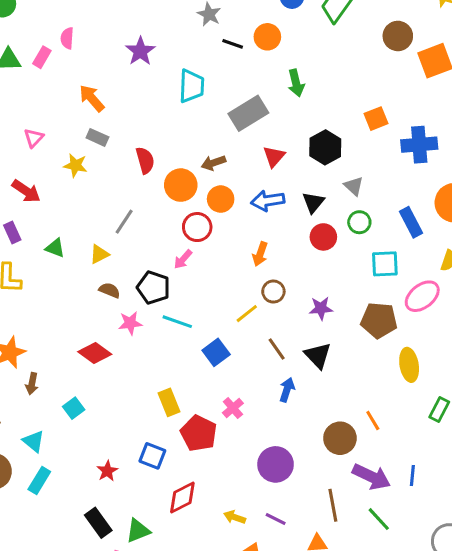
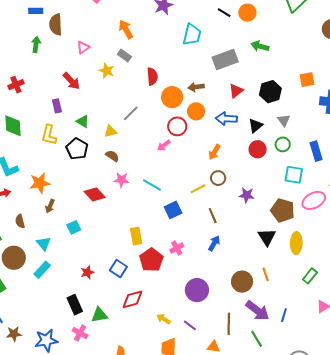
green arrow: (296, 83) -> (260, 46), turned 108
black pentagon: (153, 287) -> (77, 149), moved
black triangle: (318, 355) -> (267, 237), moved

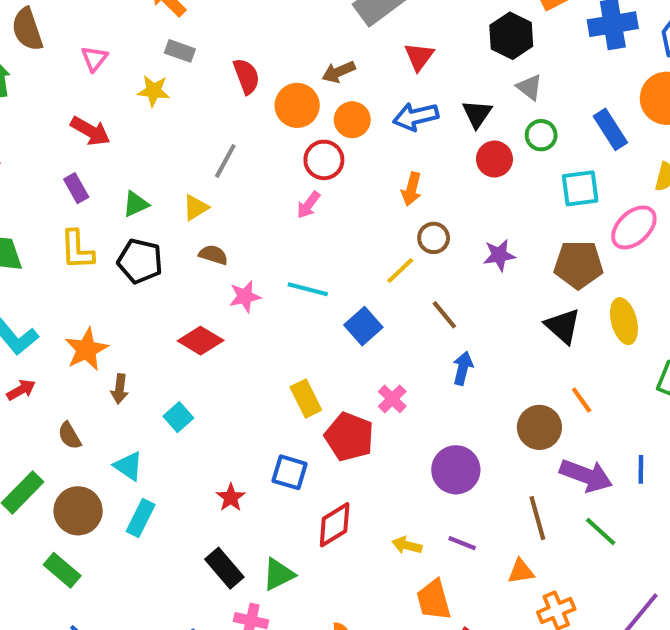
black hexagon: (270, 92) -> (511, 36), moved
green triangle: (83, 121) -> (136, 204), turned -40

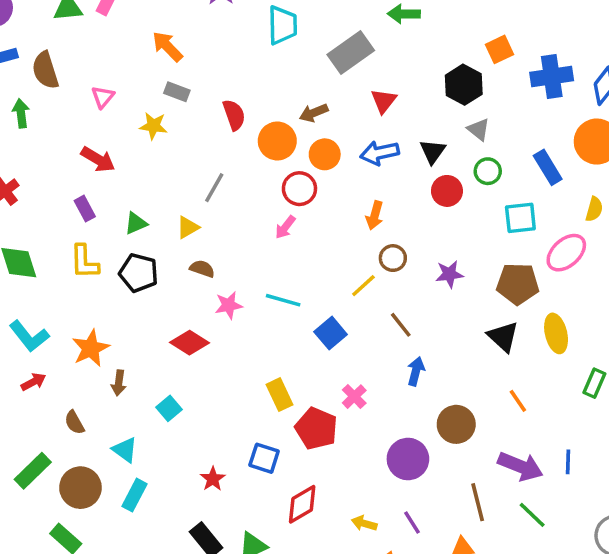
brown circle: (539, 427) -> (456, 424), moved
purple line: (462, 543) -> (412, 523), turned 35

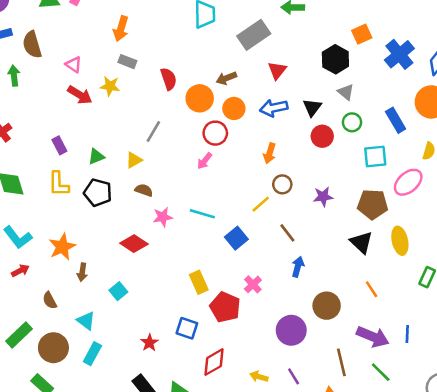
orange arrow: (167, 46) -> (121, 29), turned -120
blue cross: (552, 76) -> (399, 54), turned -32
pink triangle: (103, 97) -> (74, 65), turned -36
red arrow: (98, 159) -> (80, 95), moved

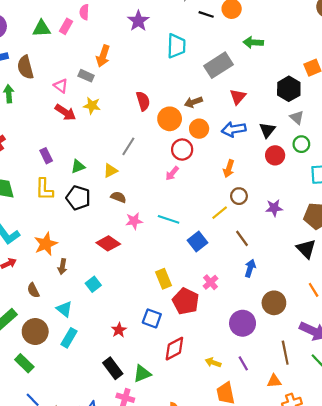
gray rectangle: (127, 62) -> (86, 76), moved

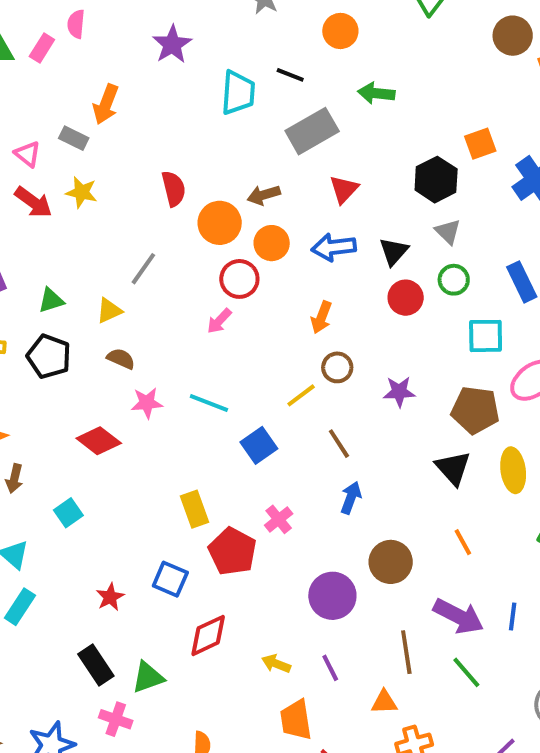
black line: (206, 14) -> (290, 75), moved

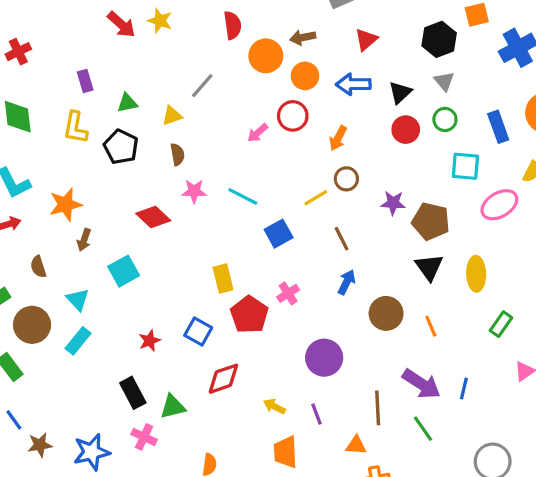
red circle: (239, 279) -> (293, 116), moved
brown semicircle: (121, 359) -> (177, 154), turned 50
brown pentagon: (475, 410) -> (431, 221), moved
cyan square: (68, 513) -> (124, 271), size x1.4
brown circle: (391, 562) -> (386, 313), moved

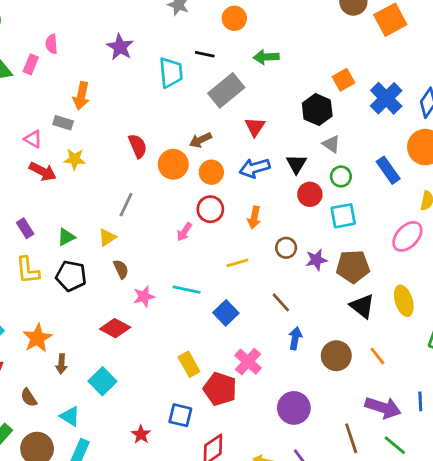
cyan square: (465, 166) -> (343, 216), moved
brown circle: (346, 179) -> (286, 248), moved
yellow line: (316, 198) -> (238, 263), moved, turned 30
pink cross: (288, 293) -> (248, 362), size x1.4

